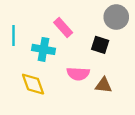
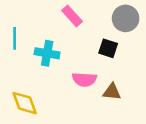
pink rectangle: (63, 27) -> (72, 16), moved
yellow diamond: (33, 84) -> (25, 103), moved

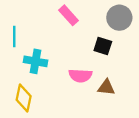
cyan cross: (47, 53) -> (35, 61), moved
yellow diamond: (25, 103) -> (24, 98), turned 32

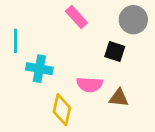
yellow diamond: (24, 98) -> (62, 110), moved

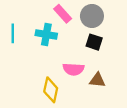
gray circle: (133, 20) -> (92, 16), moved
cyan cross: (39, 69) -> (46, 34), moved

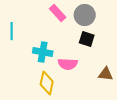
cyan cross: (46, 34) -> (43, 52), moved
brown triangle: (97, 80) -> (106, 74), moved

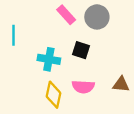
black square: (87, 39) -> (81, 50), moved
pink semicircle: (68, 64) -> (83, 87), moved

